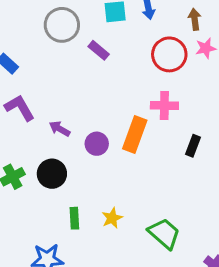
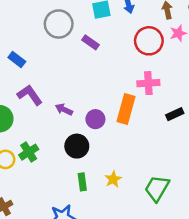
black rectangle: (193, 146) -> (175, 114), turned 49
black circle: (52, 174) -> (77, 146), moved
green trapezoid: (164, 234) -> (157, 188), turned -96

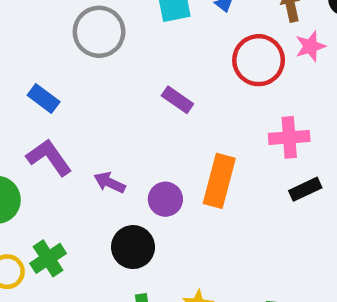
purple rectangle: (91, 42) -> (177, 100), moved
blue rectangle: (17, 59) -> (44, 98), moved
pink cross: (148, 83) -> (289, 137), moved

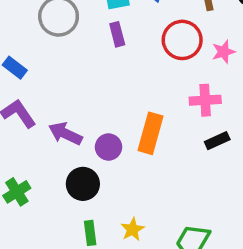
pink star: (310, 46) -> (224, 52), moved
purple rectangle: (177, 100) -> (117, 34), moved, turned 40
purple arrow: (110, 183) -> (65, 134), size x1.4

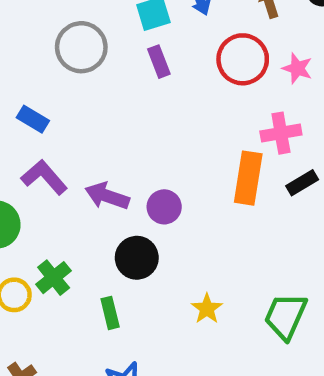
pink star: (224, 52) -> (297, 68), turned -30
orange rectangle: (150, 133) -> (248, 178), moved
green rectangle: (90, 233) -> (110, 313), moved

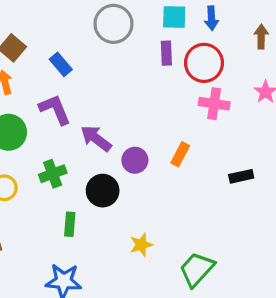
red circle: (243, 59) -> (204, 63), moved
pink cross: (281, 133) -> (214, 104), moved
orange rectangle: (248, 178) -> (180, 154), moved, size x0.6
green cross: (54, 278) -> (53, 174), moved

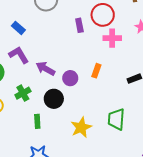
purple rectangle: (166, 53) -> (79, 25), moved
yellow star: (141, 245) -> (81, 127), size x1.5
green trapezoid: (197, 269) -> (116, 119), moved, turned -30

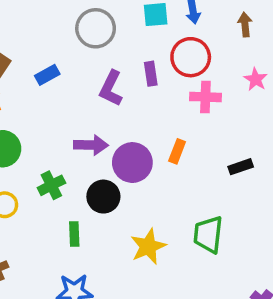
blue rectangle: (18, 28) -> (47, 75), turned -72
purple L-shape: (19, 55) -> (111, 88), moved, turned -125
purple arrow: (45, 69) -> (91, 145), turned 150
purple circle: (70, 78) -> (132, 163), size x1.5

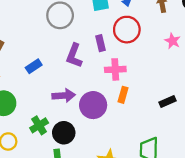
blue rectangle: (47, 75) -> (34, 66), moved
pink cross: (205, 97) -> (115, 69), moved
black circle: (103, 197) -> (64, 133), moved

